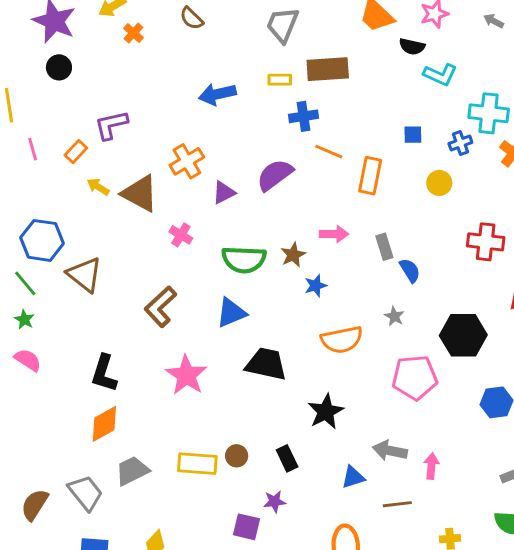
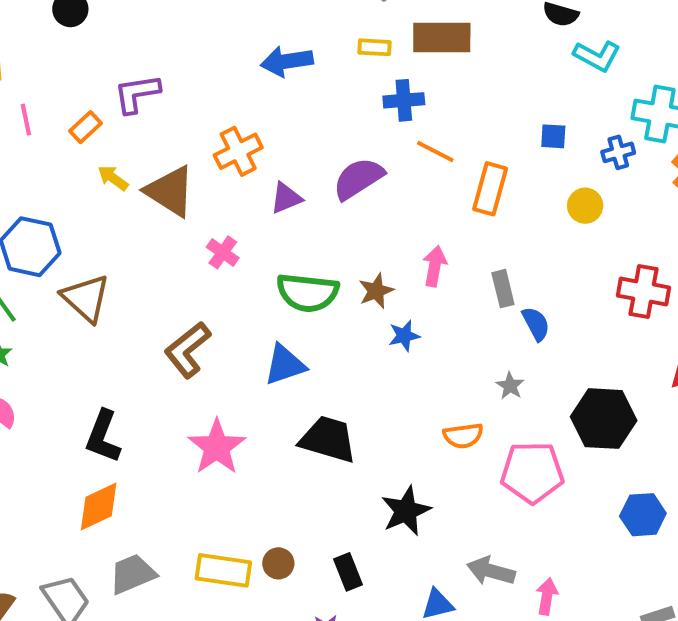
pink arrow: (334, 234) -> (435, 266), turned -84
orange semicircle: (342, 340) -> (463, 436), moved, size x0.7

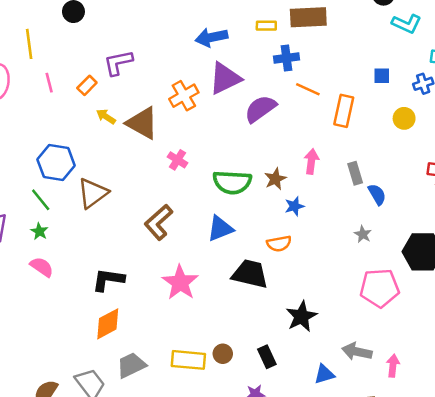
purple triangle: (286, 198) -> (225, 78), moved, size x1.6
brown triangle: (86, 298) -> (93, 193), turned 44
black L-shape: (103, 436) -> (108, 280), turned 80
orange semicircle: (463, 436) -> (279, 244), moved

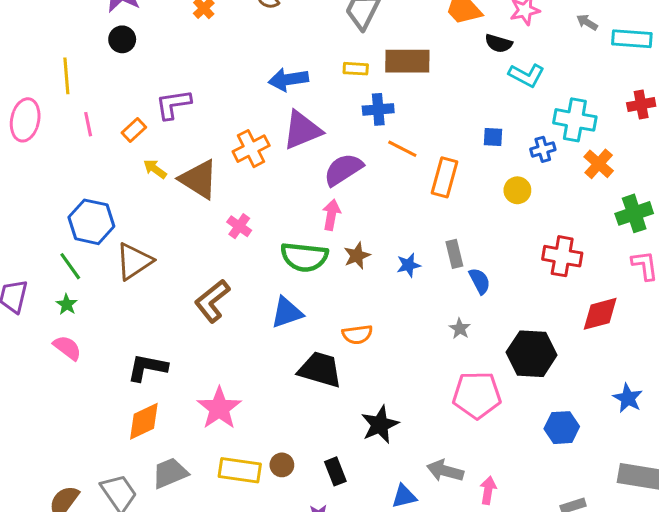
pink arrow: (311, 161) -> (331, 215), moved
blue star: (294, 206) -> (409, 265), moved
pink star: (180, 283) -> (219, 408), moved

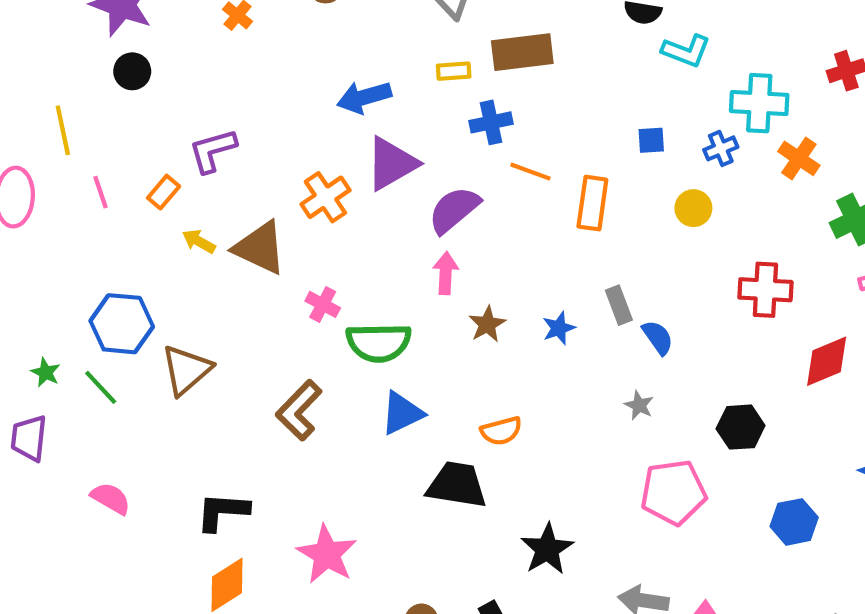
green semicircle: (304, 257) -> (379, 343), moved
green star: (67, 304) -> (46, 372), moved
black hexagon: (532, 354) -> (741, 427), size x0.7

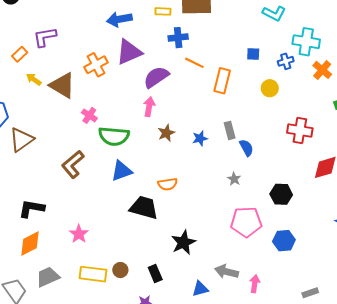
blue hexagon: (794, 522) -> (284, 241), moved
pink star: (327, 554) -> (79, 234), size x0.7

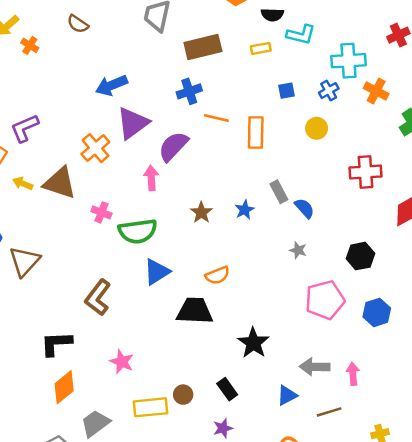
yellow rectangle: (163, 11) -> (261, 48), moved
pink arrow: (149, 107) -> (151, 178), moved
brown L-shape: (73, 164) -> (98, 297), moved

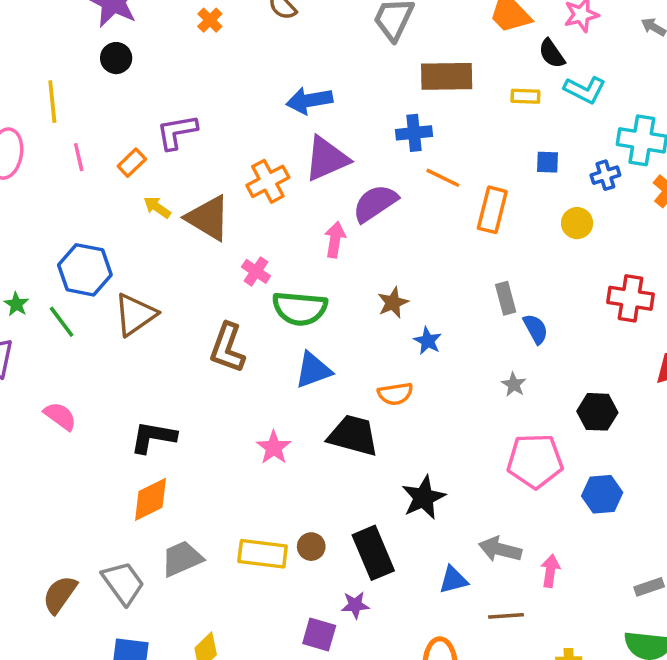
black semicircle: (272, 15) -> (552, 54), turned 40
blue star: (245, 210) -> (428, 341), moved, turned -30
brown L-shape: (98, 297) -> (227, 348), moved, turned -30
pink star: (122, 362) -> (274, 448), moved
black rectangle: (227, 389) -> (373, 553), size x1.6

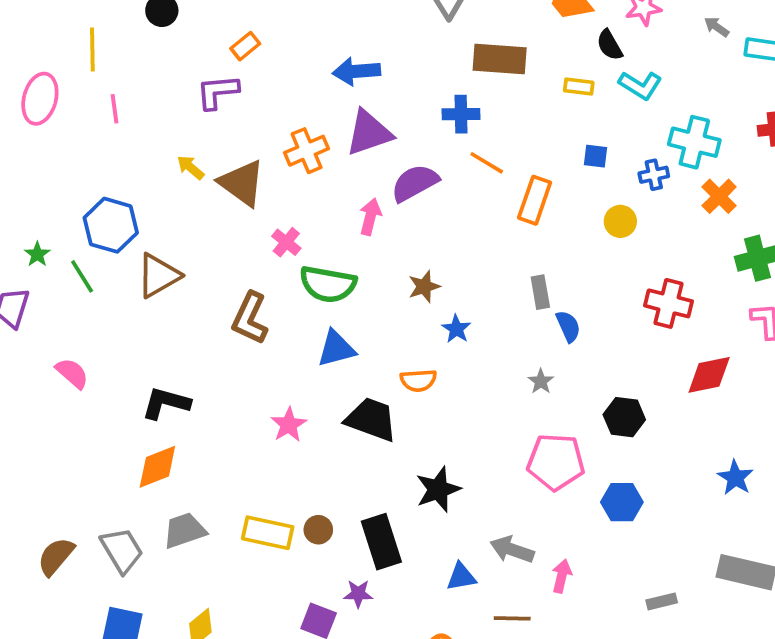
orange rectangle: (132, 163) -> (245, 46), moved

